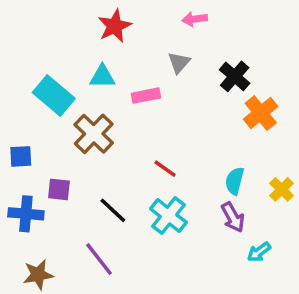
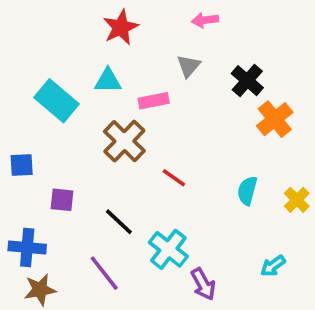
brown cross: (94, 134) -> (124, 141), moved
blue cross: (26, 214) -> (27, 247), moved
cyan cross: (169, 216) -> (168, 249), moved
purple arrow: (233, 217) -> (203, 284), moved

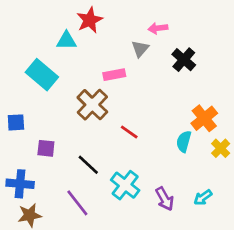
pink arrow: (205, 20) -> (158, 28), moved
cyan triangle: (108, 81) -> (66, 41), moved
orange cross: (275, 119) -> (204, 118), moved
purple arrow: (203, 284) -> (165, 199), moved

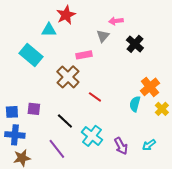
blue square: (16, 122) -> (12, 112), moved

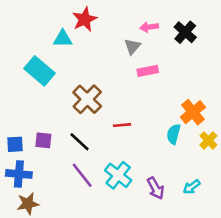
black cross: (135, 44) -> (185, 32), moved
pink rectangle: (84, 55) -> (148, 71), moved
red line: (95, 97) -> (122, 125), turned -40
black line: (65, 121) -> (79, 142), moved
purple line: (57, 149) -> (82, 175), moved

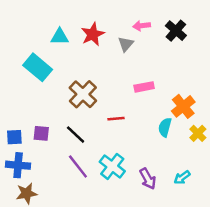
red star: (85, 19) -> (93, 34), moved
pink rectangle: (148, 71) -> (144, 87), moved

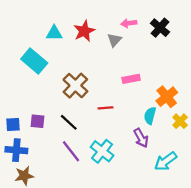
cyan arrow: (182, 177) -> (166, 161), size x1.5
purple arrow: (148, 179) -> (141, 138), moved

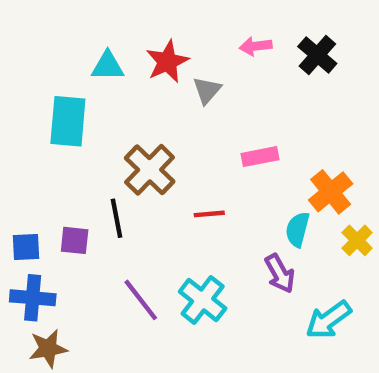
gray triangle: (114, 40) -> (207, 90), moved
cyan rectangle: (34, 61) -> (68, 121), turned 55
black line: (69, 122) -> (117, 218), moved, turned 36

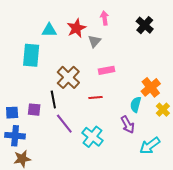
pink arrow: (256, 46) -> (105, 18), moved, turned 88
pink rectangle: (260, 157) -> (107, 70), moved
purple line: (141, 300) -> (64, 124), moved

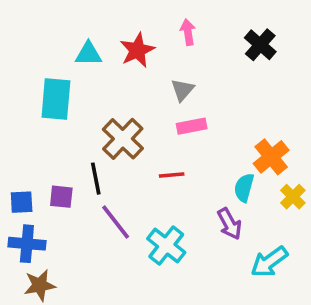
gray triangle: (94, 41) -> (183, 90), moved

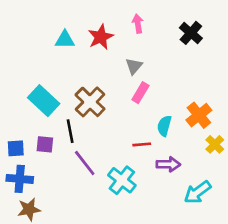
cyan rectangle: (56, 99) -> (44, 101), moved, turned -52
pink rectangle: (192, 126) -> (140, 93), turned -48
red line: (172, 175) -> (142, 144), moved
cyan semicircle: (244, 188) -> (164, 126), moved
purple arrow: (230, 224) -> (168, 164), turned -60

